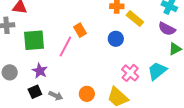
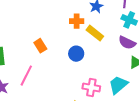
pink line: (65, 47) -> (26, 76), moved
pink cross: (130, 73) -> (91, 87), turned -30

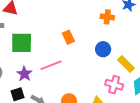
yellow rectangle: (95, 33) -> (126, 64), moved
pink line: (26, 76) -> (51, 65), turned 35

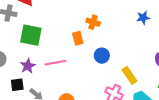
orange cross: (107, 17) -> (93, 22), moved
blue circle: (103, 49) -> (102, 56), moved

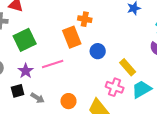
green square: (31, 35) -> (25, 40), turned -30
orange rectangle: (78, 38) -> (72, 37), size x1.5

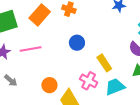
orange rectangle: (72, 37) -> (40, 15), moved, turned 55
orange circle: (68, 101) -> (49, 85), moved

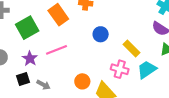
orange rectangle: (40, 15) -> (58, 15), turned -65

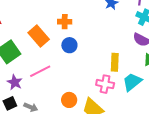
blue circle: (101, 34) -> (69, 45), moved
yellow rectangle: (131, 48) -> (115, 62), turned 54

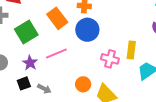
blue circle: (69, 45) -> (87, 30), size x1.5
pink cross: (105, 84) -> (110, 59), moved

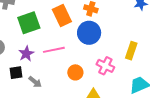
yellow rectangle: (131, 50) -> (131, 51), moved
orange circle: (83, 84) -> (75, 72), moved

